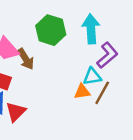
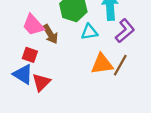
cyan triangle: (92, 77) -> (89, 32), moved
orange triangle: (82, 92) -> (102, 64), size x1.5

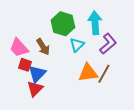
pink trapezoid: (33, 25) -> (19, 48), moved
cyan triangle: (89, 32) -> (77, 45), turned -35
blue triangle: (23, 74) -> (37, 74), moved, turned 42

